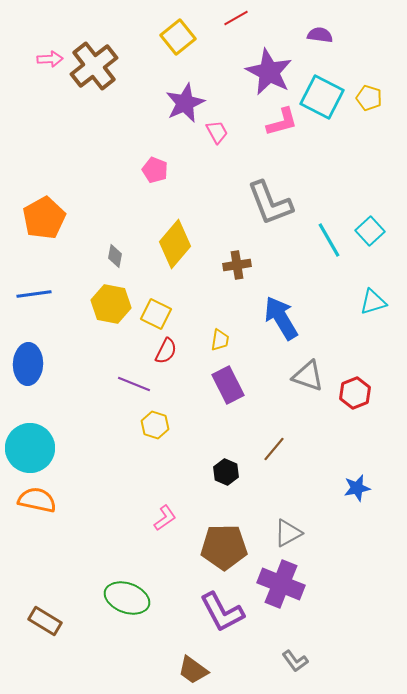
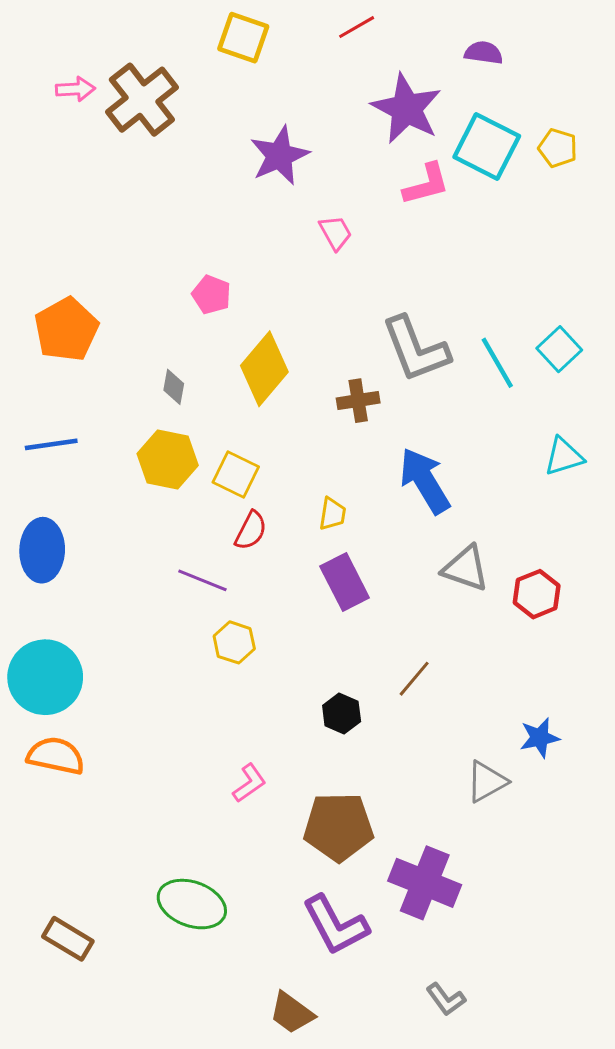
yellow square: (178, 37) -> (243, 38), moved, turned -32
pink trapezoid: (217, 132) -> (335, 233), moved
pink pentagon: (155, 170) -> (211, 295), moved
gray L-shape: (270, 203) -> (416, 349), moved
gray triangle: (288, 533) -> (487, 782), moved

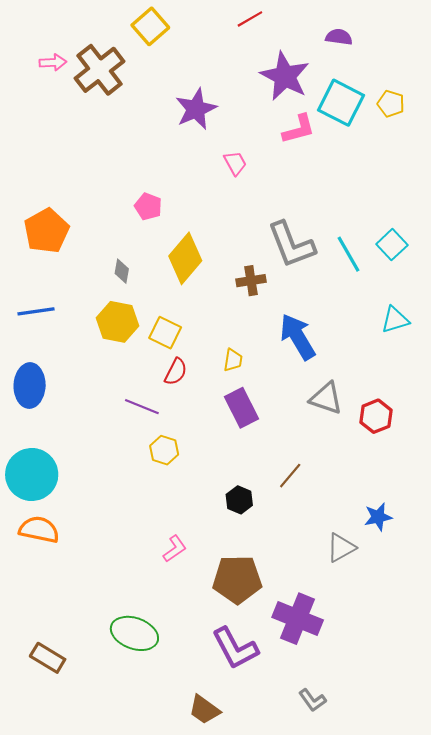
yellow square: (243, 38) -> (150, 26), moved, turned 30

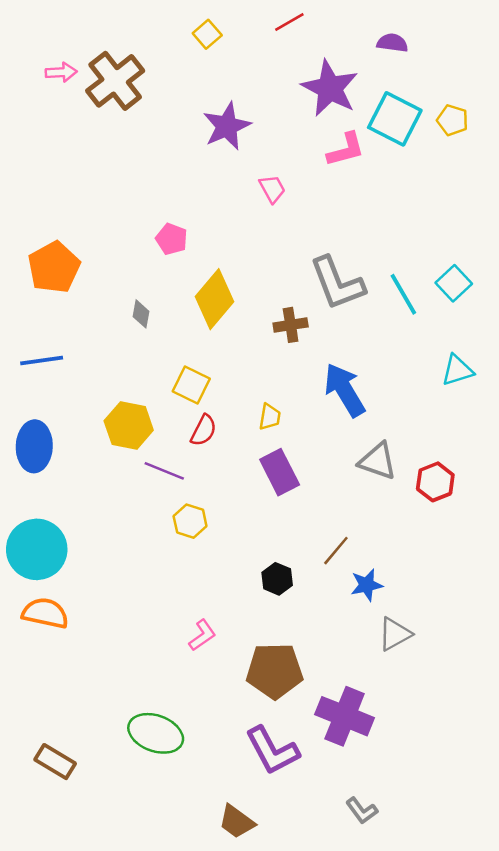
yellow square: (150, 26) -> (207, 34), moved, size x0.7
yellow hexagon: (118, 322) -> (129, 426), moved
blue star: (378, 517) -> (367, 585), moved

